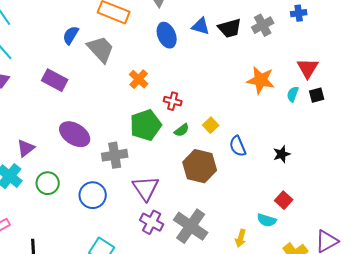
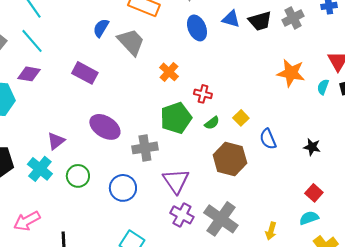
black star: (282, 154) -> (312, 147), turned 30
cyan semicircle: (267, 220) -> (309, 218), moved, turned 144

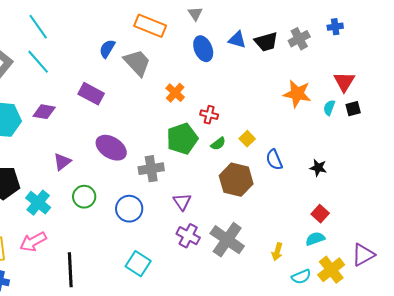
purple diamond: (29, 74) -> (44, 112), moved
cyan cross: (40, 169) -> (38, 203), moved
purple triangle: (176, 181) -> (182, 202), size x0.7

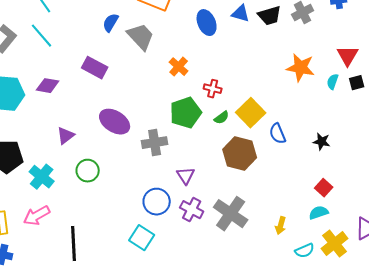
yellow square: (247, 139) -> (251, 113), size x1.8
blue circle: (129, 209) -> (157, 202), moved

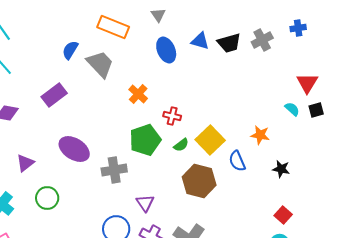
purple rectangle: (95, 68) -> (54, 95), turned -65
orange star: (301, 68) -> (260, 135), moved, size x0.7
cyan semicircle: (333, 82) -> (292, 109), turned 112

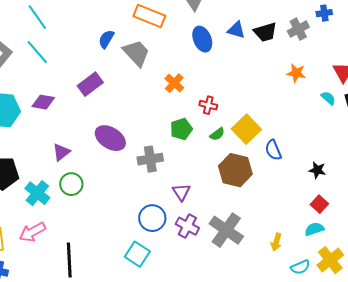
blue cross: (298, 28) -> (324, 13), moved
orange star: (260, 135) -> (296, 73), moved
green pentagon: (145, 140) -> (181, 129), size x0.7
black star: (281, 169) -> (317, 170), moved
green circle: (47, 198) -> (71, 184), moved

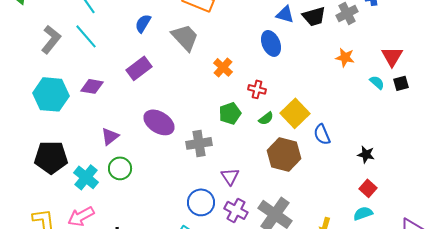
blue semicircle: (106, 39) -> (143, 23), moved
blue ellipse: (202, 39) -> (271, 43), moved

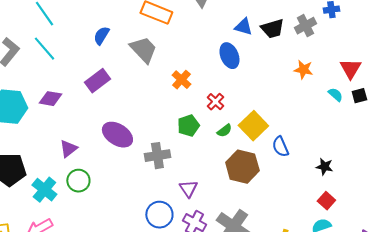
red cross: (257, 89) -> (215, 102), turned 30

